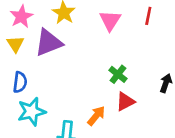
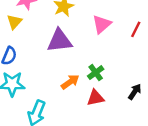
purple triangle: (49, 43) -> (60, 41), moved
orange arrow: (96, 116) -> (70, 82), moved

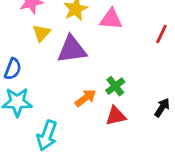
yellow triangle: (14, 22) -> (41, 33), moved
pink triangle: (102, 24) -> (111, 19), moved, turned 48

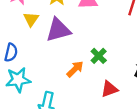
red triangle: (116, 116) -> (109, 89), moved

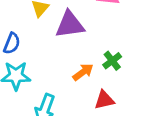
red triangle: (109, 89) -> (104, 100), moved

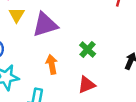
orange arrow: (83, 72) -> (52, 64), moved, turned -54

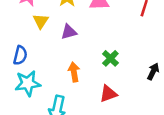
purple triangle: (45, 25) -> (69, 32), size x0.6

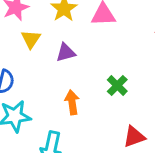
red triangle: (108, 94) -> (134, 137), moved

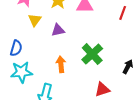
green cross: (117, 85) -> (92, 54), size x1.5

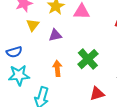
blue semicircle: (16, 48) -> (14, 52), turned 56

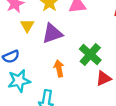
purple triangle: (55, 35) -> (52, 33), size x1.5
red triangle: (97, 94) -> (104, 78), moved

